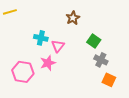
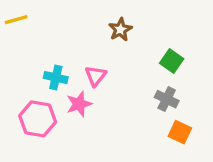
cyan cross: (41, 38) -> (56, 78), moved
green square: (94, 41) -> (172, 61), moved

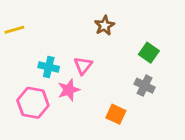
yellow line: (16, 20) -> (14, 30), moved
orange square: (180, 132) -> (116, 114), moved

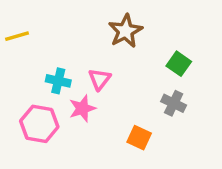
brown star: (104, 25) -> (125, 31), size x1.4

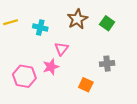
green square: (179, 64) -> (107, 23), moved
cyan cross: (58, 81) -> (40, 28), moved
gray cross: (174, 103) -> (107, 64), turned -32

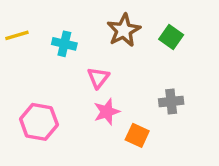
pink star: (51, 67) -> (107, 112), moved

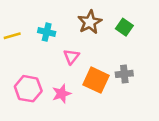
yellow line: (17, 35) -> (12, 36), moved
pink star: (107, 112) -> (61, 94), moved
orange square: (137, 135) -> (96, 80), moved, size x1.5

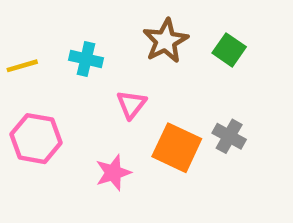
gray cross: (124, 74) -> (229, 136), turned 35
pink hexagon: (28, 89) -> (36, 139), moved

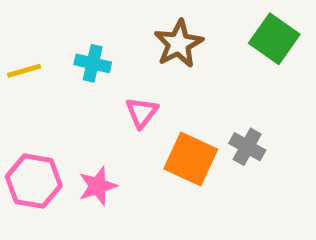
green square: (229, 50) -> (274, 39), moved, size x1.4
pink hexagon: (36, 139) -> (34, 181), moved
pink star: (113, 173) -> (98, 186), moved

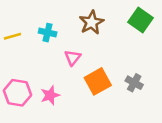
gray cross: (247, 147) -> (134, 83), moved
orange square: (191, 159) -> (98, 81), turned 36

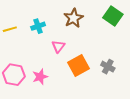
cyan cross: (48, 33) -> (38, 26), turned -32

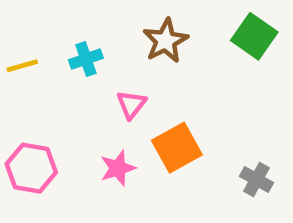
gray cross: (108, 67) -> (256, 180), moved
pink star: (40, 77) -> (118, 168), moved

